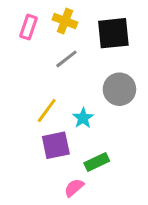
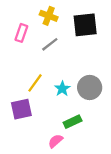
pink rectangle: (29, 27) -> (21, 33), moved
gray circle: (119, 89) -> (90, 87), moved
purple square: (56, 145) -> (21, 109), moved

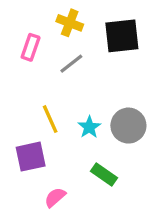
yellow line: (35, 83) -> (50, 119), turned -60
green rectangle: (73, 122) -> (104, 174), turned 60
pink semicircle: (56, 141) -> (55, 197), moved

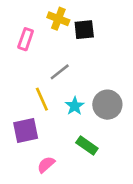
black square: (122, 36) -> (84, 30), moved, size x0.7
gray line: (71, 64) -> (60, 72), moved

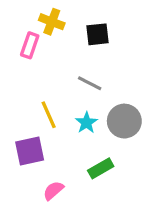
yellow cross: (58, 19) -> (52, 22), moved
gray line: (60, 72) -> (90, 83), moved, turned 65
green rectangle: (87, 145) -> (101, 168), turned -65

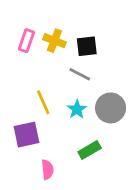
yellow cross: (52, 22) -> (54, 41), moved
black square: (98, 34) -> (87, 46), moved
pink semicircle: (53, 190) -> (47, 170), turned 126

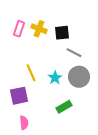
gray line: (80, 74) -> (74, 53), moved
pink semicircle: (47, 170) -> (24, 123), moved

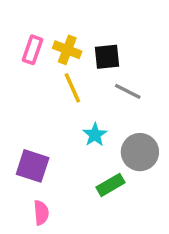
yellow line: (31, 73) -> (72, 88), moved
gray circle: (79, 77) -> (140, 152), moved
purple square: (19, 96) -> (33, 166), turned 30

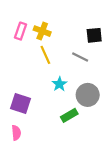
black square: (107, 57) -> (94, 35), moved
pink semicircle: (41, 213) -> (16, 133), moved

